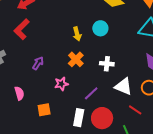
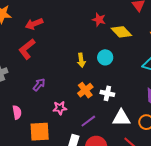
orange cross: (76, 59) -> (85, 90), moved
white triangle: (123, 86) -> (121, 118), turned -30
orange square: (44, 110) -> (40, 132), size x1.5

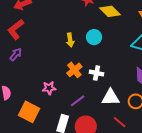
purple arrow: (39, 85) -> (16, 54), moved
orange square: (40, 132) -> (29, 112), turned 30

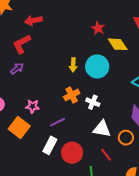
cyan circle: (94, 37) -> (97, 66), size x1.5
pink star: (49, 88) -> (33, 106), moved
purple line: (78, 101) -> (57, 122), moved

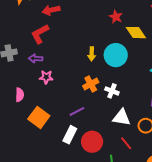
purple arrow: (17, 69) -> (36, 59), turned -136
pink star: (33, 106) -> (46, 77), moved

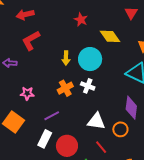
red star: (116, 17) -> (81, 20), moved
red L-shape: (40, 34) -> (31, 40), moved
pink star: (46, 77) -> (27, 93), moved
white cross: (112, 91) -> (88, 86), moved

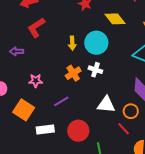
white rectangle: (45, 139) -> (45, 129), moved, turned 60
red line: (101, 147) -> (124, 129), moved

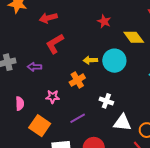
yellow arrow: (72, 43) -> (90, 60), turned 88
white cross: (95, 70) -> (106, 101), moved
orange cross: (73, 73) -> (77, 80), moved

